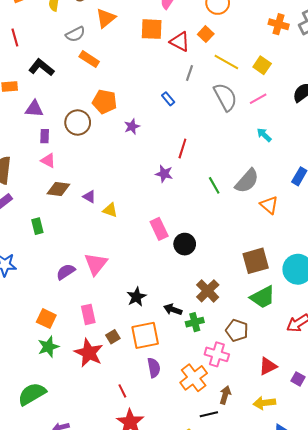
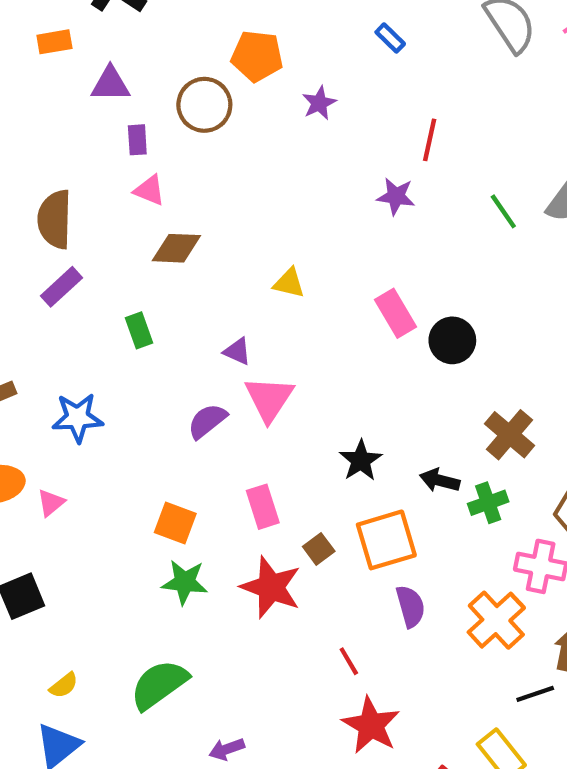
purple triangle: (89, 197) -> (237, 351), moved
green star: (48, 347) -> (185, 582), turned 30

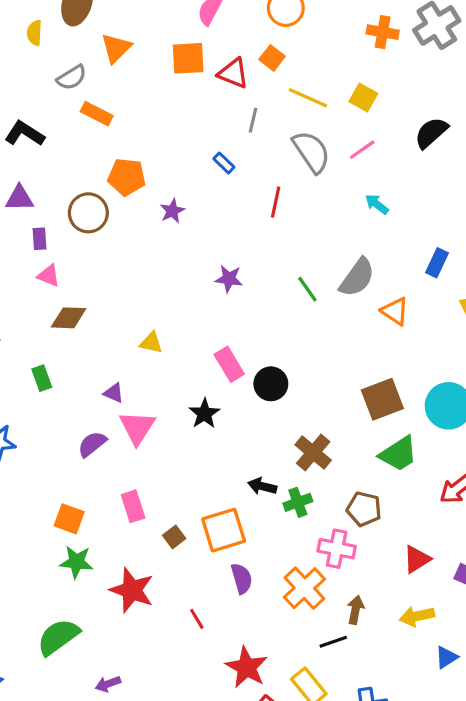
red line: (430, 140) -> (276, 202), moved
black star: (361, 461) -> (204, 414), moved
red star: (271, 587) -> (132, 590), moved
red star: (371, 725) -> (246, 667), moved

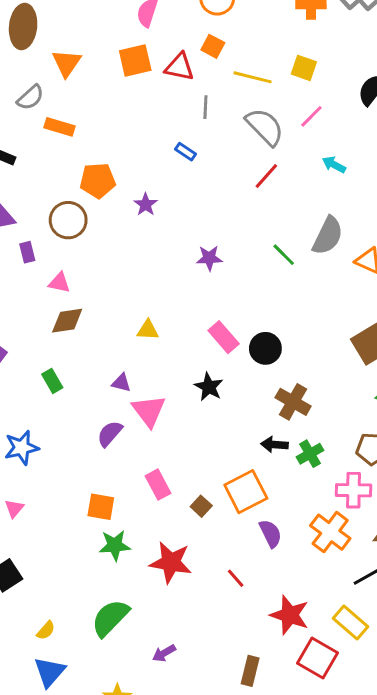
red line: (276, 202) -> (266, 176), moved, turned 40
pink triangle: (49, 276) -> (59, 283), moved
brown cross: (313, 452) -> (293, 402), moved

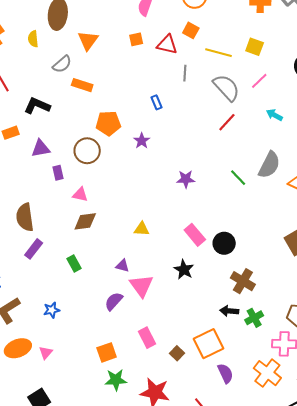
orange square: (135, 60) -> (136, 39), size x0.6
blue rectangle: (185, 152) -> (157, 102), moved, turned 32
blue star: (22, 448) -> (52, 310), size x0.7
orange square: (101, 507) -> (107, 352), turned -30

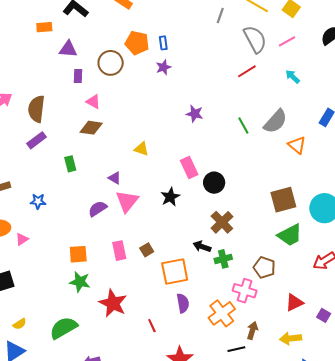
blue rectangle: (157, 102) -> (163, 43), moved
brown square: (177, 353) -> (147, 250), moved

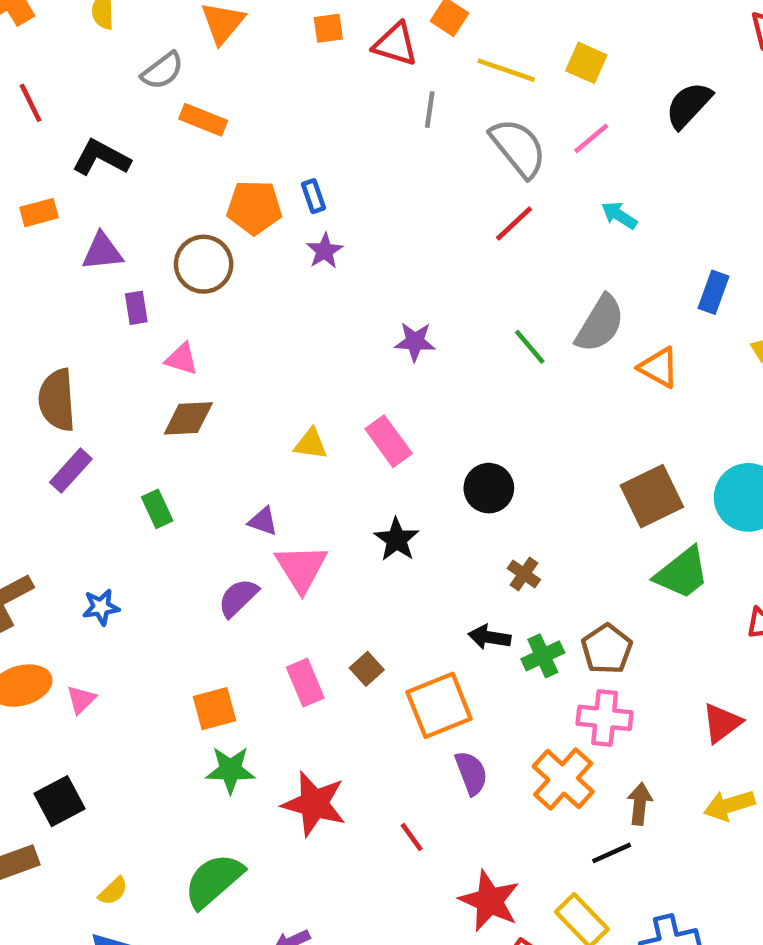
pink rectangle: (189, 167) -> (389, 441), moved
brown cross: (222, 222) -> (524, 574), size x0.6
brown pentagon: (264, 268) -> (607, 649), moved, turned 30

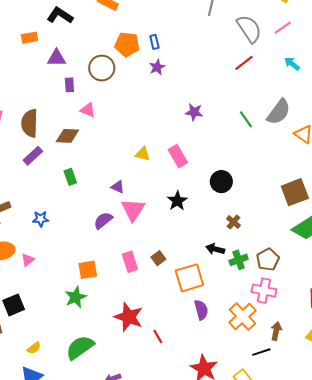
brown diamond: (188, 418) -> (67, 136), moved
green star: (230, 770) -> (76, 297), moved, turned -30
red line: (412, 837) -> (158, 336), moved

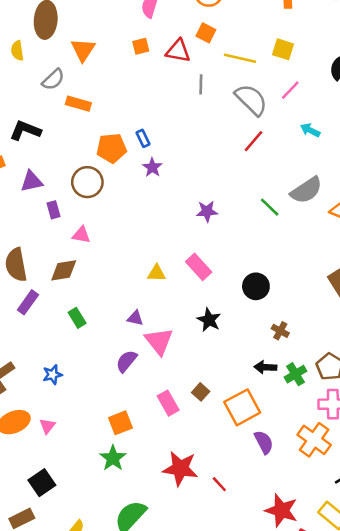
gray semicircle: (279, 112) -> (306, 190), turned 32

